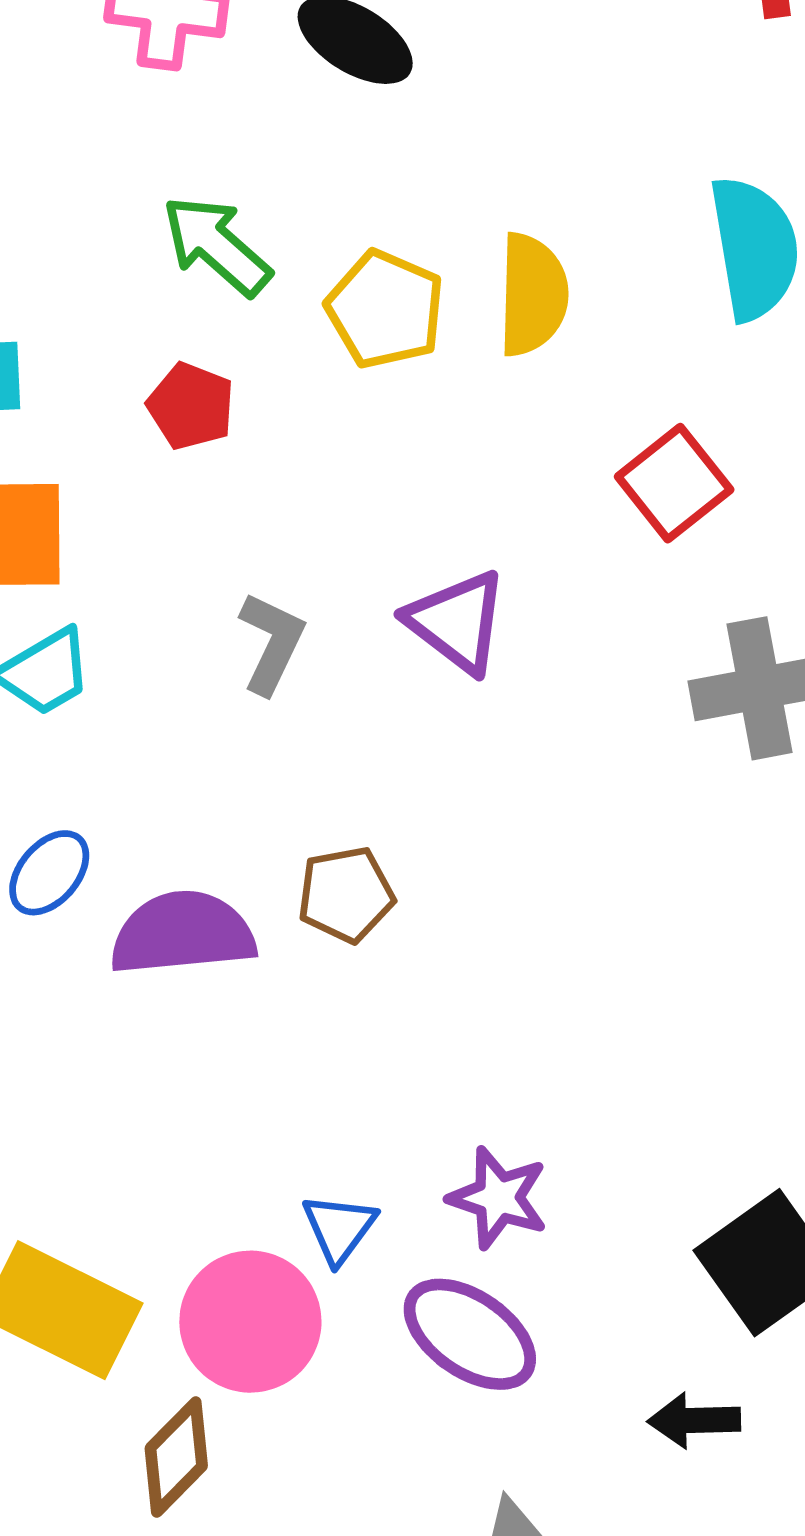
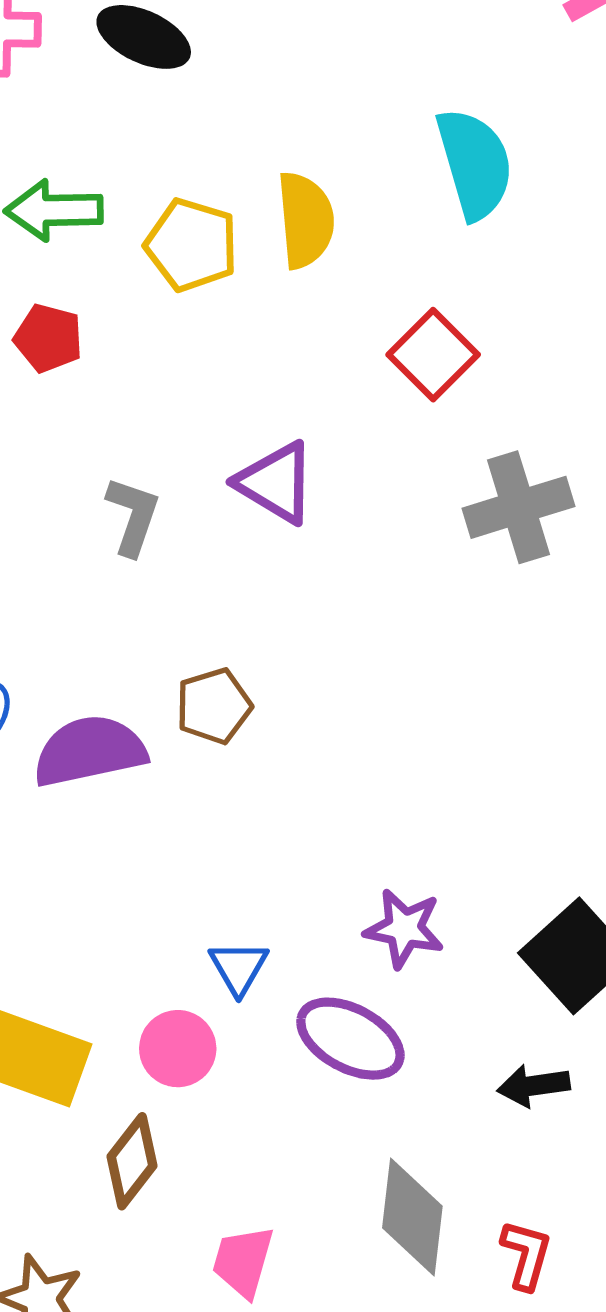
green arrow: (217, 246) -> (54, 210), turned -36
purple star: (498, 1198) -> (404, 928), moved
pink circle: (250, 1322) -> (178, 1049), size x0.7

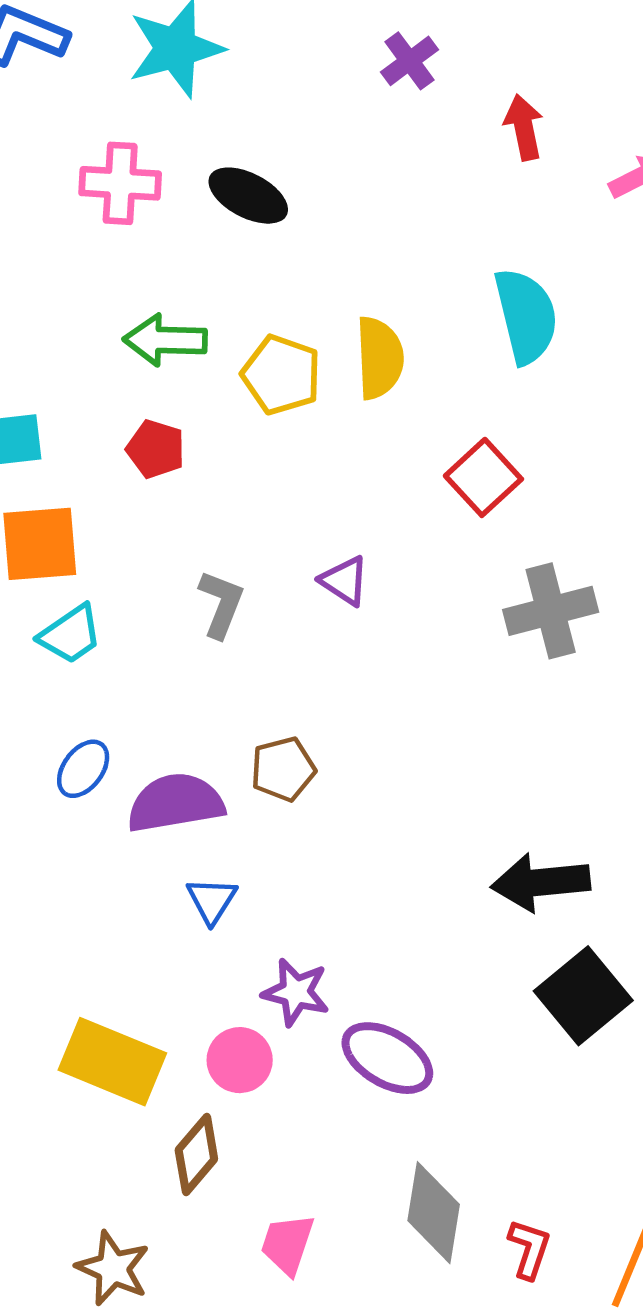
purple triangle: (276, 483) -> (345, 581), size x0.7
purple star: (404, 928) -> (296, 992), moved
blue triangle: (239, 968) -> (212, 900), moved
black arrow: (534, 1086) -> (541, 882), moved, size x1.6

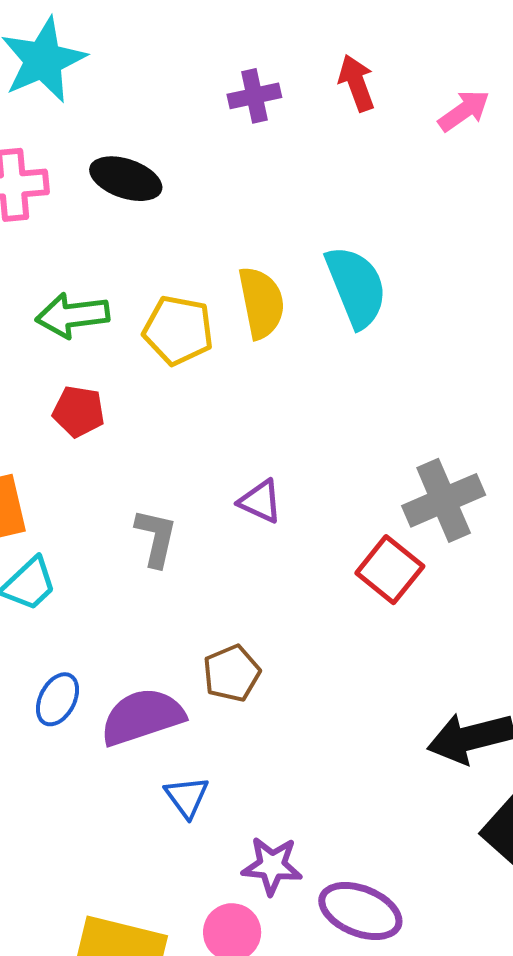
purple cross: (409, 61) -> (254, 96), moved, turned 33
cyan semicircle: (526, 316) -> (356, 287), moved
red square: (483, 477) -> (390, 570), moved

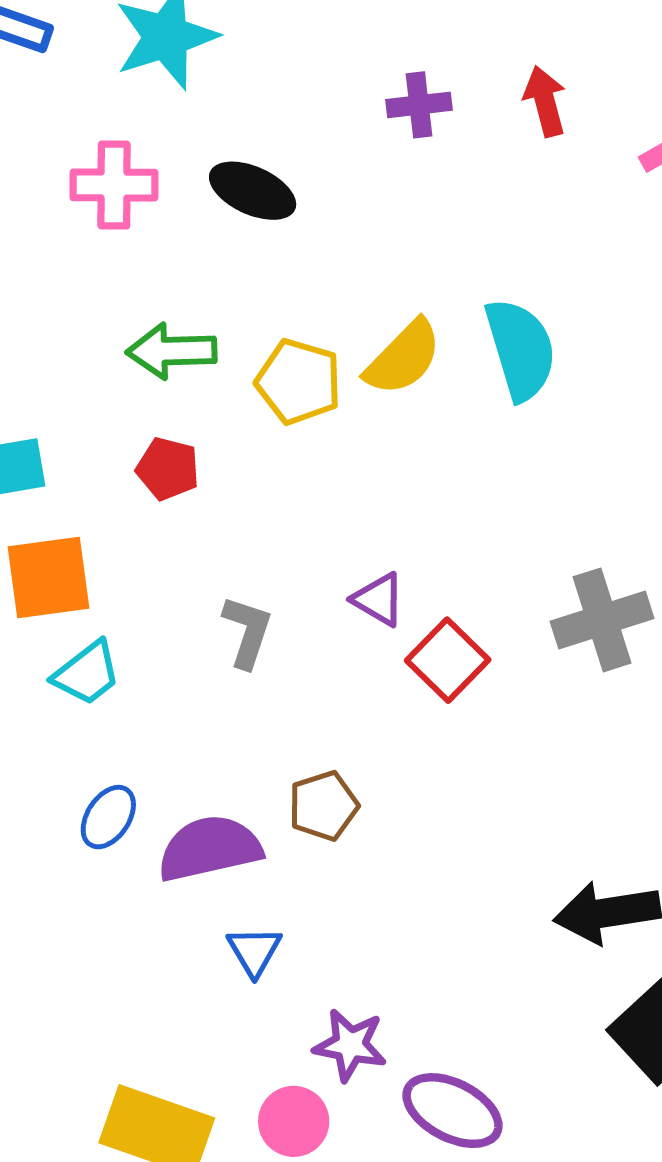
yellow semicircle: (261, 303) -> (403, 358), turned 50
red square: (390, 570) -> (448, 660), moved

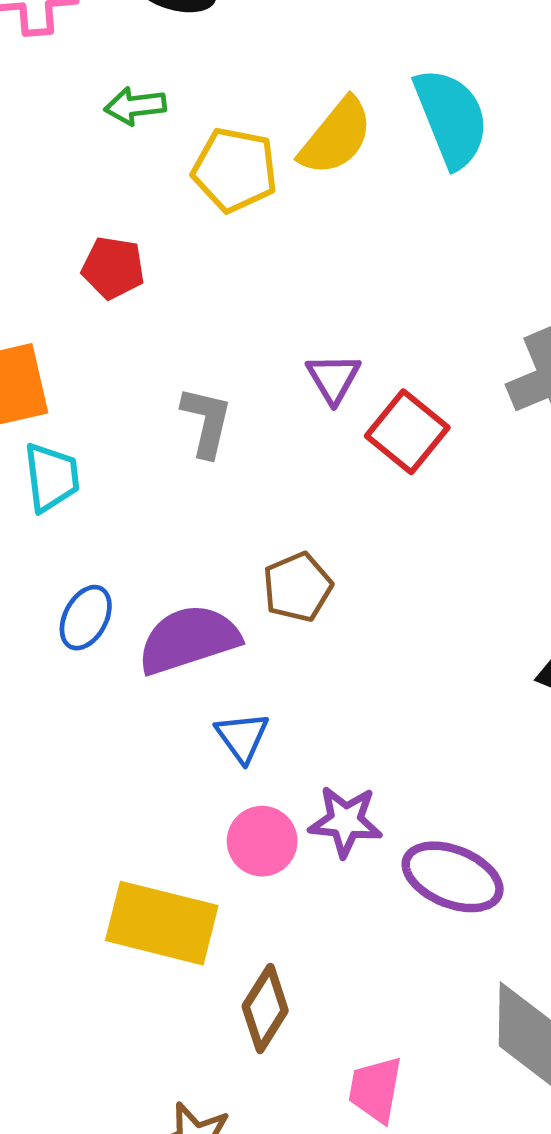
green arrow: (172, 351) -> (135, 106), moved, size x0.7
purple triangle: (379, 600) -> (333, 378), turned 34
cyan trapezoid: (87, 673) -> (52, 477), turned -54
pink circle: (294, 1121) -> (262, 841), moved

